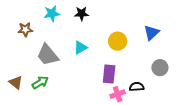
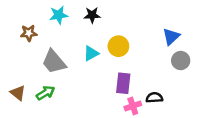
yellow circle: (118, 41) -> (118, 46), moved
gray circle: (160, 68) -> (181, 61), moved

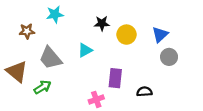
black star: (92, 15) -> (102, 23), moved
yellow circle: (118, 46) -> (126, 35), moved
brown triangle: (18, 93) -> (17, 71), moved, size x1.5
pink cross: (133, 106) -> (96, 99), moved

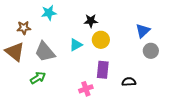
yellow circle: (126, 35) -> (101, 40), moved
brown triangle: (17, 71) -> (15, 52), moved

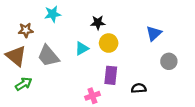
gray circle: (151, 51) -> (169, 61), moved
green arrow: (38, 78) -> (24, 84), moved

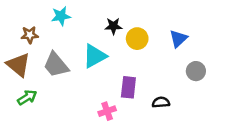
yellow circle: (109, 43) -> (137, 39), moved
cyan triangle: (82, 48) -> (95, 56), size x1.5

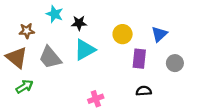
cyan star: (61, 16) -> (55, 14), turned 30
black star: (113, 26) -> (79, 23), moved
purple rectangle: (128, 87) -> (139, 59), moved

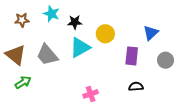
brown star: (27, 31) -> (22, 20), moved
yellow circle: (123, 34) -> (105, 34), moved

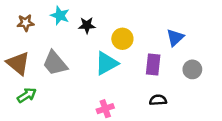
cyan triangle: (80, 48) -> (106, 63), moved

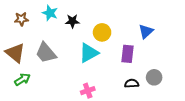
gray circle: (192, 69) -> (154, 77), moved

